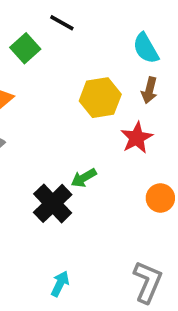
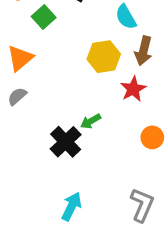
cyan semicircle: (146, 48) -> (126, 17), moved
brown arrow: (149, 90) -> (143, 51), size x1.4
cyan arrow: (60, 284) -> (72, 206), size x1.4

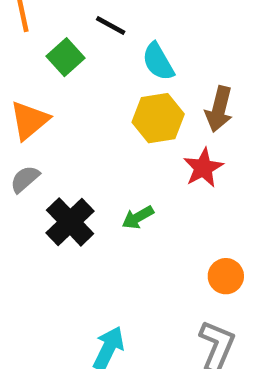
cyan semicircle: (126, 17) -> (158, 62), moved
orange circle: (152, 137) -> (226, 276), moved
black cross: (66, 142) -> (70, 222), moved

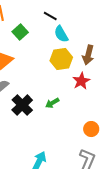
black line: (111, 26) -> (50, 16), moved

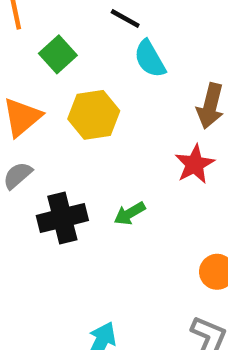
yellow hexagon: (61, 59) -> (94, 115), moved
black cross: (22, 105) -> (62, 218), turned 30

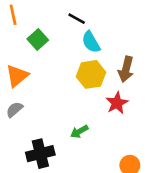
yellow hexagon: (94, 115) -> (91, 74), moved
black cross: (62, 218) -> (40, 154), moved

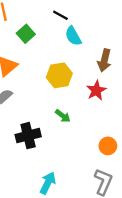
yellow hexagon: (91, 74) -> (59, 75), moved
green arrow: (79, 132) -> (63, 116), turned -112

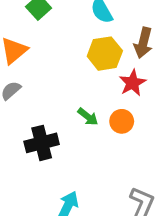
yellow hexagon: (59, 75) -> (105, 54), moved
orange circle: (108, 146) -> (122, 121), moved

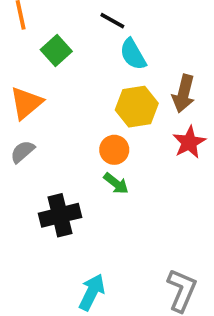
red star: (132, 83) -> (189, 142), moved
orange circle: (122, 121) -> (114, 150), moved

